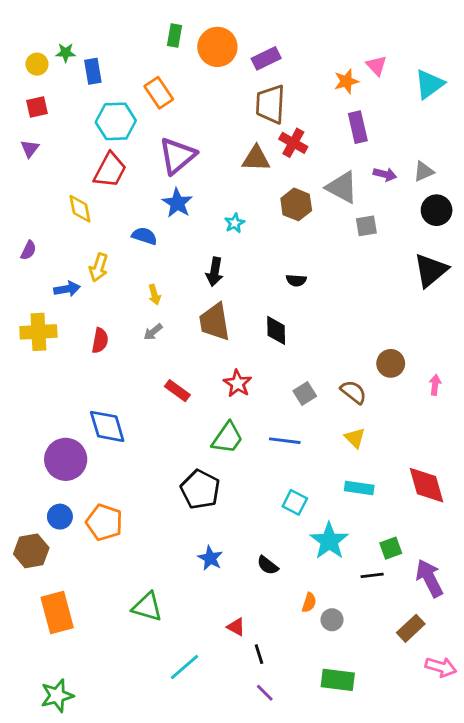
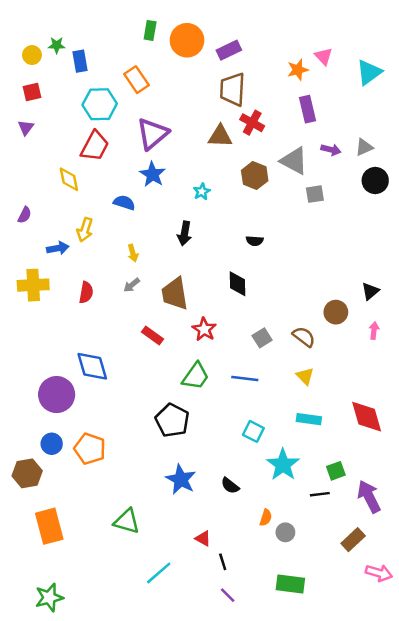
black triangle: (431, 270) -> (370, 291), moved, size x0.6
brown trapezoid: (215, 322) -> (175, 294), moved
blue star: (210, 558) -> (181, 479), size x1.4

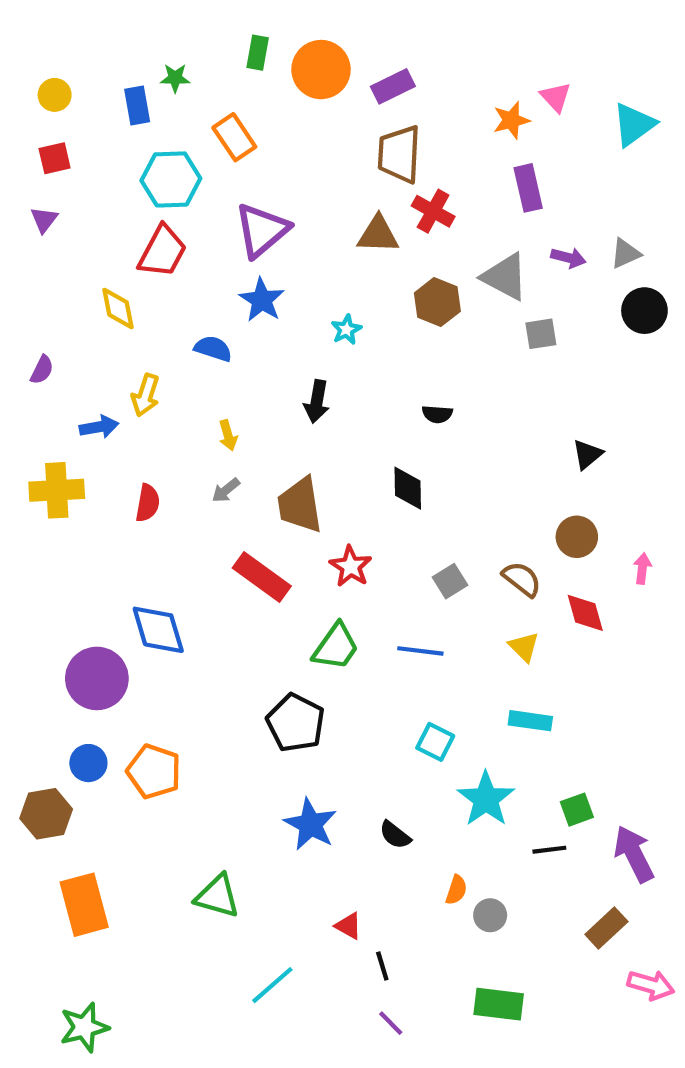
green star: (57, 45) -> (175, 78), moved
black triangle: (370, 291) -> (587, 454), moved
red rectangle: (153, 335) -> (262, 577), size x1.5
red diamond: (367, 417) -> (585, 613), moved, size x0.7

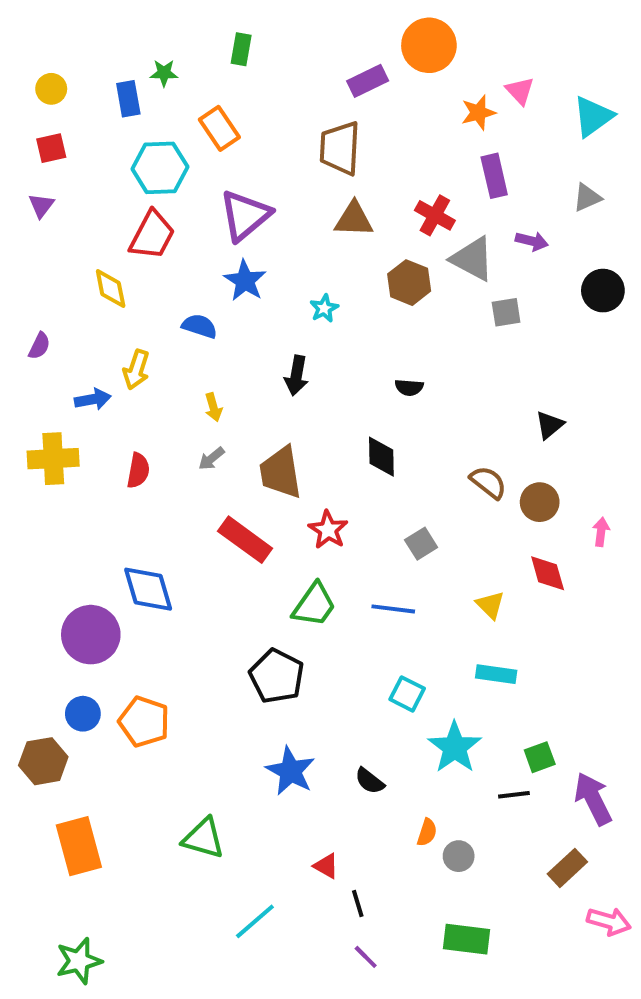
orange circle: (321, 70) -> (429, 45), moved
brown trapezoid: (399, 154) -> (340, 148), moved
red cross: (433, 211) -> (435, 215), moved
gray triangle: (625, 253) -> (587, 198), moved
brown semicircle: (522, 579) -> (488, 482), moved

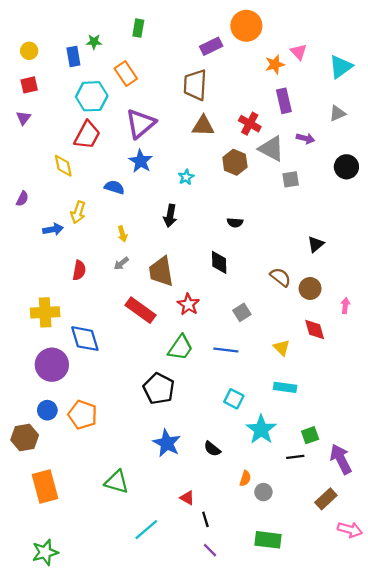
yellow cross: (53, 459) -> (45, 312), moved

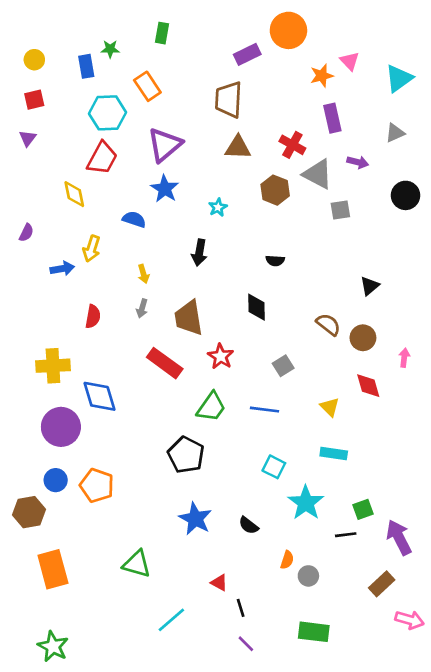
gray arrow: (121, 263) -> (142, 308), turned -35
green star: (45, 552) -> (53, 646), turned -30

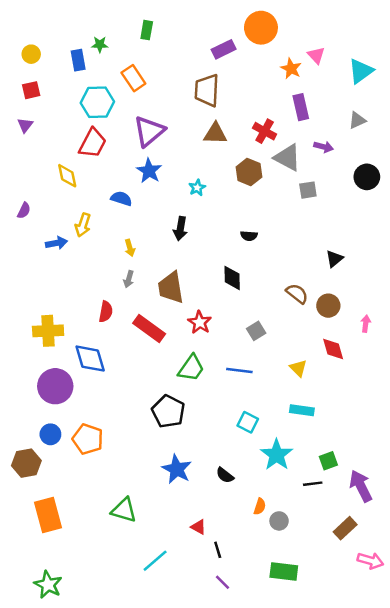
orange star: (322, 76) -> (291, 69), turned -30
red semicircle: (93, 316) -> (106, 312), moved

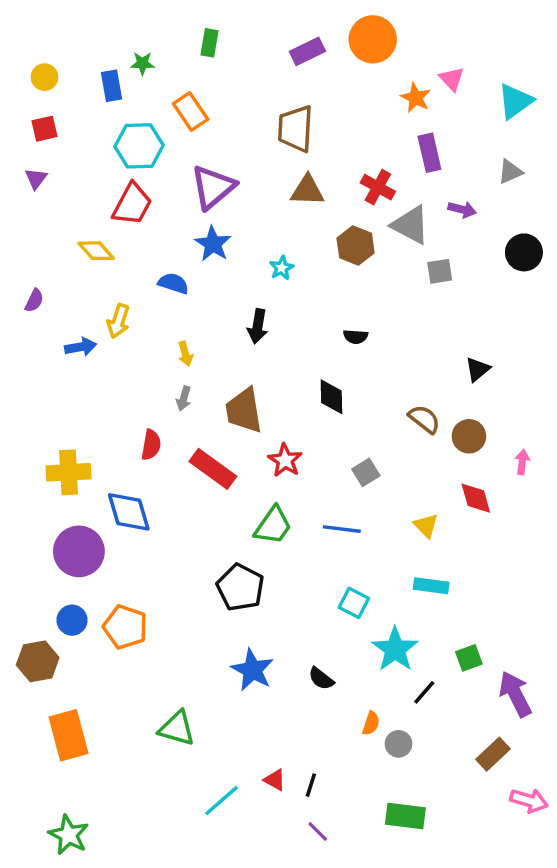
purple rectangle: (224, 49) -> (307, 51), moved
yellow diamond: (67, 176) -> (96, 251), turned -30
black line: (313, 484) -> (424, 692), moved, turned -42
red triangle: (198, 527) -> (275, 780), moved
black line: (218, 550) -> (311, 785), turned 35

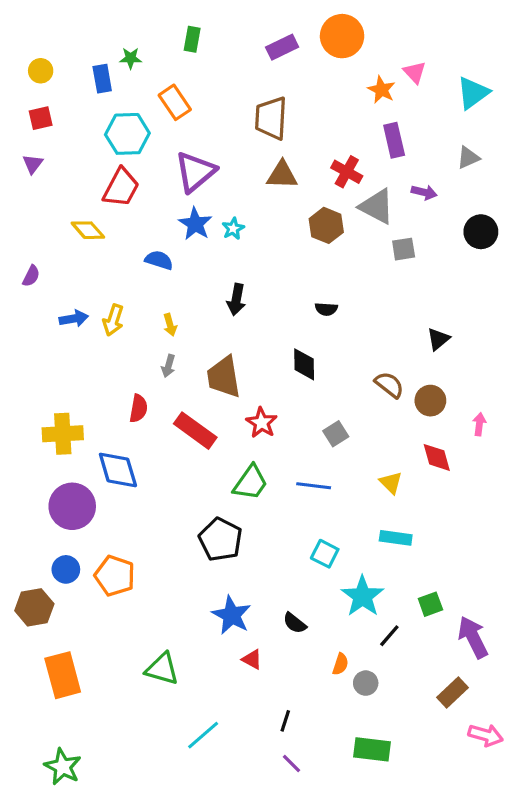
cyan star: (282, 268) -> (233, 229), moved
yellow arrow: (118, 321) -> (113, 320), moved
red triangle: (275, 780) -> (252, 659), moved

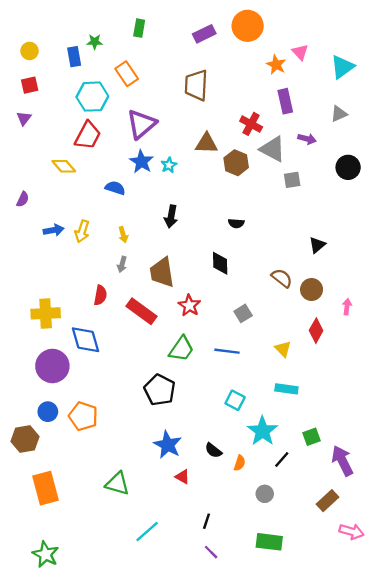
brown triangle: (282, 175) -> (206, 143), moved
red diamond: (437, 457) -> (316, 331), turned 45
orange semicircle: (340, 664) -> (240, 463), moved

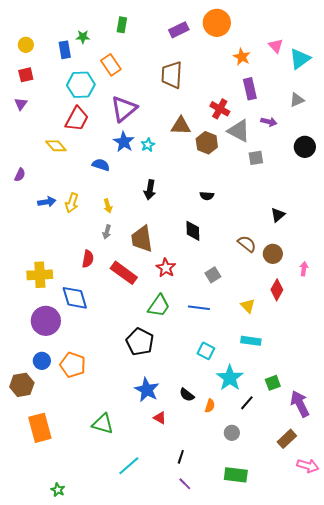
pink triangle: (300, 52) -> (276, 46), moved
green star: (46, 554) -> (58, 490), moved, size x0.6

